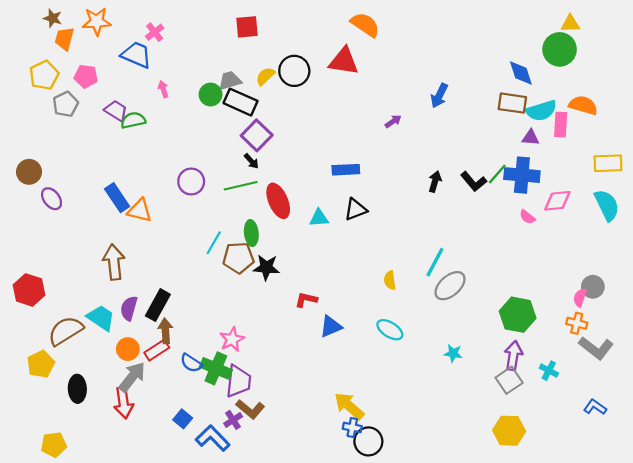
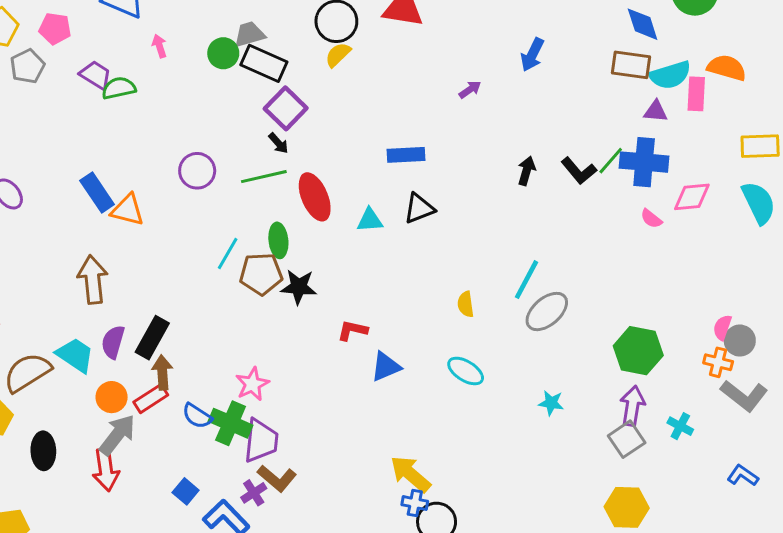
yellow semicircle: (265, 76) -> (338, 55), moved
gray circle: (593, 287) -> (740, 341), moved

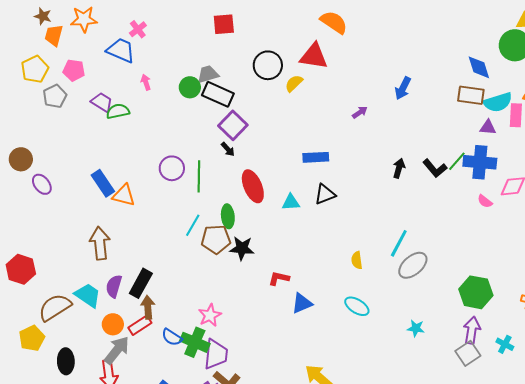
yellow semicircle: (338, 55) -> (294, 83), moved
green line: (264, 177) -> (199, 176), moved, turned -76

